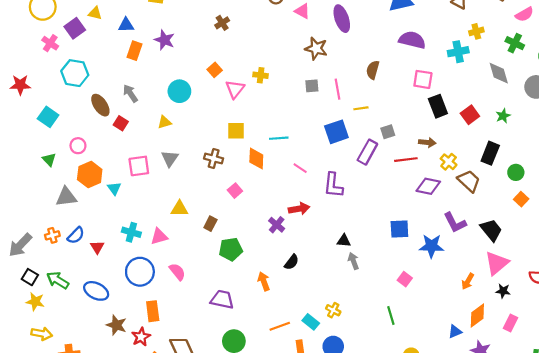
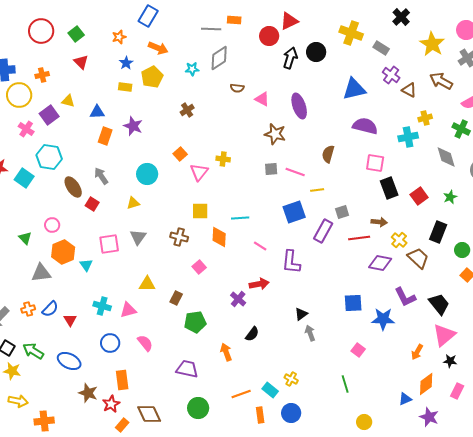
pink line: (337, 89) -> (295, 172), turned -60
cyan square: (48, 117) -> (24, 178), moved
black triangle: (344, 241) -> (301, 314), turned -40
blue circle: (140, 272) -> (110, 343), size x0.7

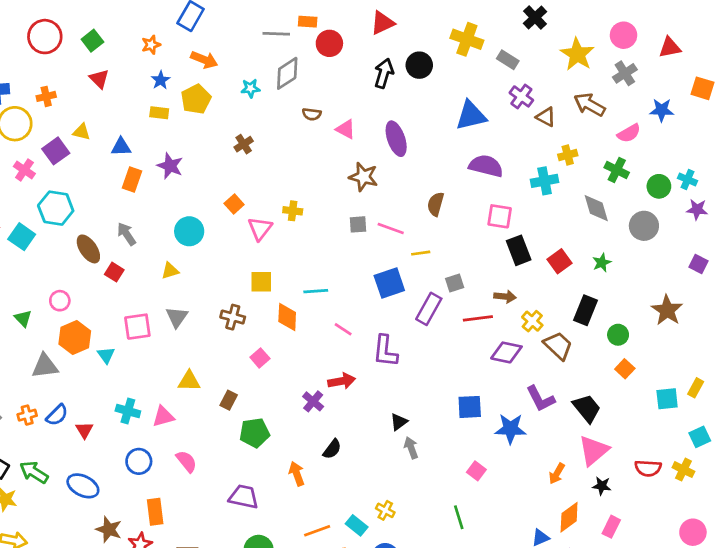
red circle: (269, 36) -> (329, 43), moved

